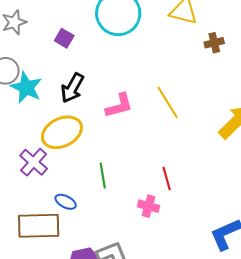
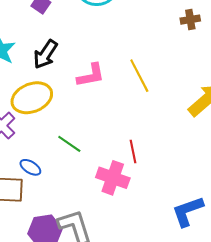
green line: (103, 176) -> (69, 144), turned -50
pink cross: (149, 206) -> (113, 178), size x1.5

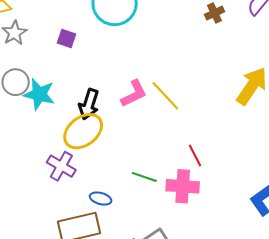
black arrow: (45, 54) -> (89, 104), moved
yellow line: (139, 76) -> (165, 96), moved
green line: (69, 144) -> (144, 177), moved

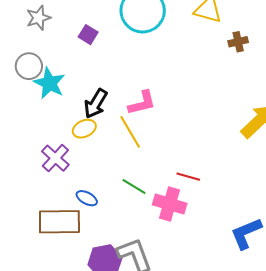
yellow line: (165, 96) -> (130, 132), moved
yellow ellipse: (83, 131) -> (84, 129), size x0.6
red line: (195, 156) -> (188, 177), turned -60

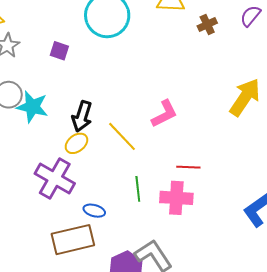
pink L-shape: (142, 103) -> (164, 114), moved
purple cross: (55, 158) -> (55, 178), size x1.4
green line: (134, 187) -> (138, 189), turned 65

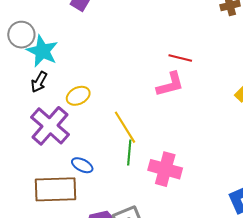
black arrow: (82, 116) -> (39, 82), moved, size x0.7
yellow line: (122, 136) -> (125, 127), moved
red line: (188, 167) -> (180, 58), moved

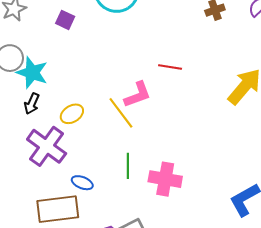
pink L-shape: (170, 84) -> (138, 95), moved
yellow line: (125, 127) -> (121, 113), moved

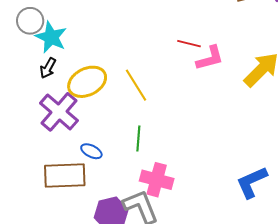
pink L-shape: (138, 95) -> (210, 58), moved
yellow ellipse: (72, 114) -> (87, 82), size x1.6
pink cross: (165, 179) -> (157, 180), moved

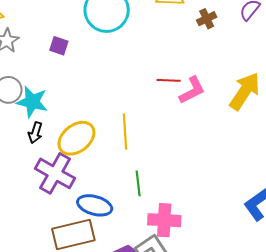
yellow line: (136, 85) -> (125, 132), turned 40
blue ellipse: (91, 151) -> (95, 205), size x1.6

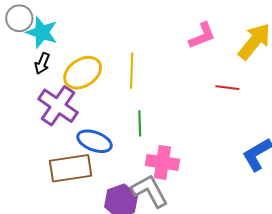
red line: (169, 80) -> (227, 88), moved

